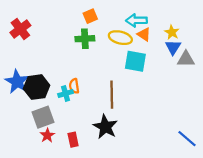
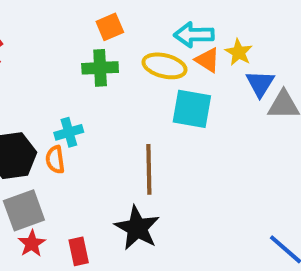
yellow star: (172, 32) -> (239, 52), moved
orange semicircle: (74, 86) -> (55, 160), moved
cyan cross: (66, 93) -> (69, 132), moved

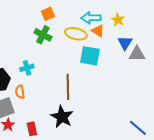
yellow star: (239, 52) -> (118, 20), moved
green cross: (100, 68) -> (43, 35), turned 30
orange semicircle: (55, 160) -> (20, 92), moved

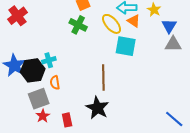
yellow ellipse: (76, 34) -> (112, 24), turned 35
blue triangle: (125, 43) -> (169, 26), moved
cyan cross: (27, 68) -> (49, 60), moved

